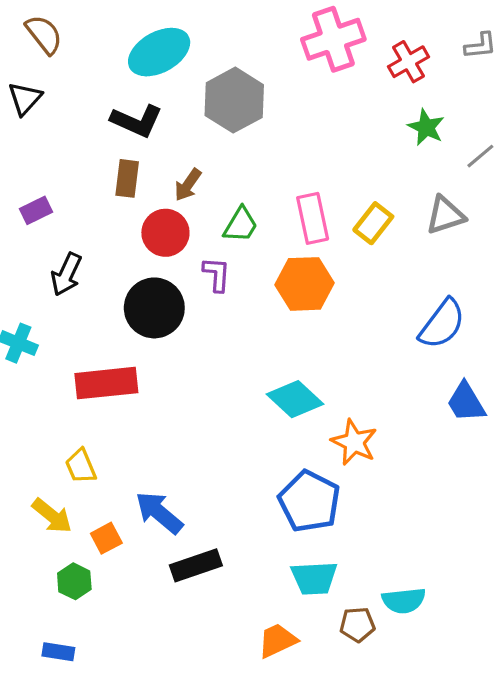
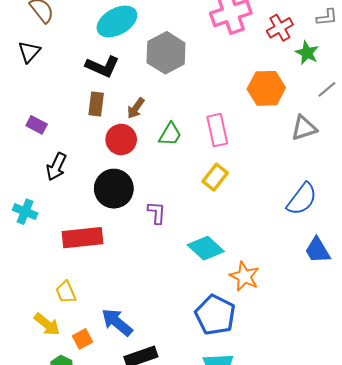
green star: (426, 127) -> (307, 53), moved
purple rectangle: (36, 210) -> (37, 125), turned 54
yellow rectangle: (373, 223) -> (215, 177), moved
purple L-shape: (217, 274) -> (157, 213), moved
orange hexagon: (305, 284) -> (266, 88), moved

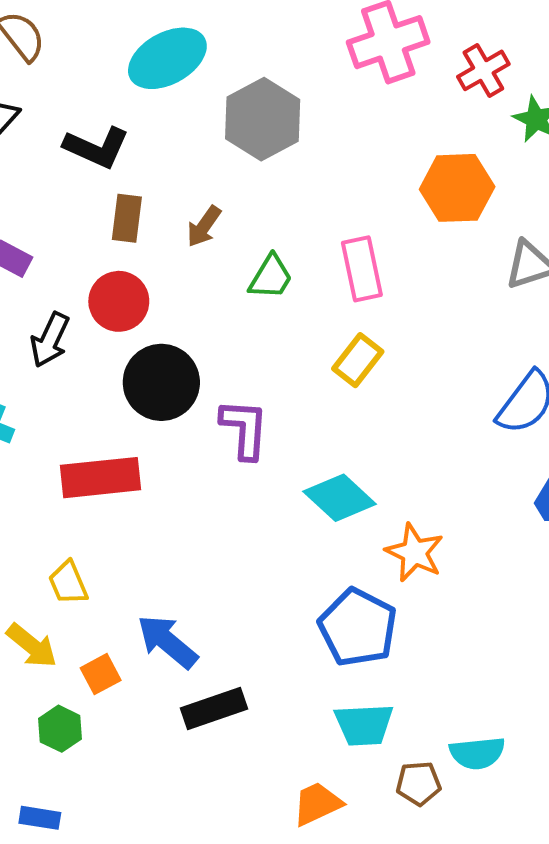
black L-shape: (102, 66) -> (97, 147), moved
red circle: (121, 140) -> (119, 301), moved
purple L-shape: (157, 213) -> (244, 429), size x1.4

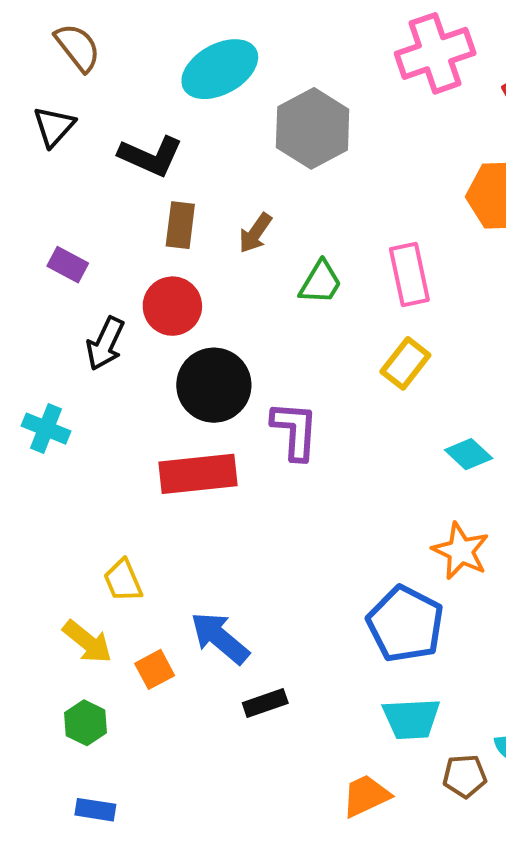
red rectangle: (101, 478) -> (198, 474), moved
cyan diamond: (340, 498) -> (469, 454), moved, size x0.7
black rectangle: (214, 708) -> (265, 703), size x0.7
green hexagon: (60, 729) -> (85, 723), moved

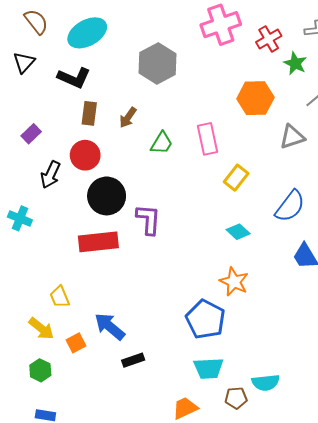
cyan ellipse: (220, 69) -> (87, 33), moved
purple rectangle: (68, 265) -> (31, 134), turned -72
yellow rectangle: (405, 363) -> (236, 178), moved

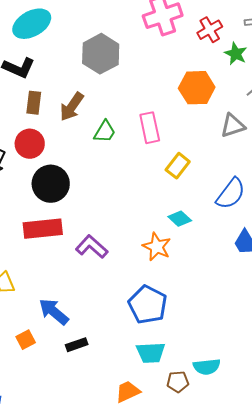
brown arrow: (128, 117) -> (72, 107), size x1.4
purple L-shape: (148, 219) -> (92, 247), moved, turned -52
orange star: (234, 282) -> (157, 247), moved
orange square: (76, 343) -> (26, 340), moved

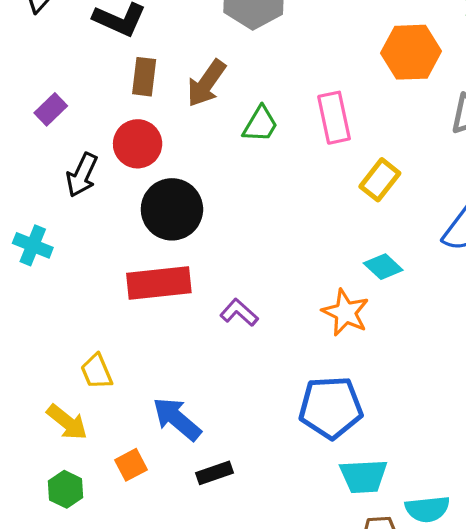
purple L-shape: (92, 247) -> (239, 312), size x0.7
blue pentagon: (148, 305) -> (331, 407), turned -30
cyan trapezoid: (151, 353) -> (364, 476), moved

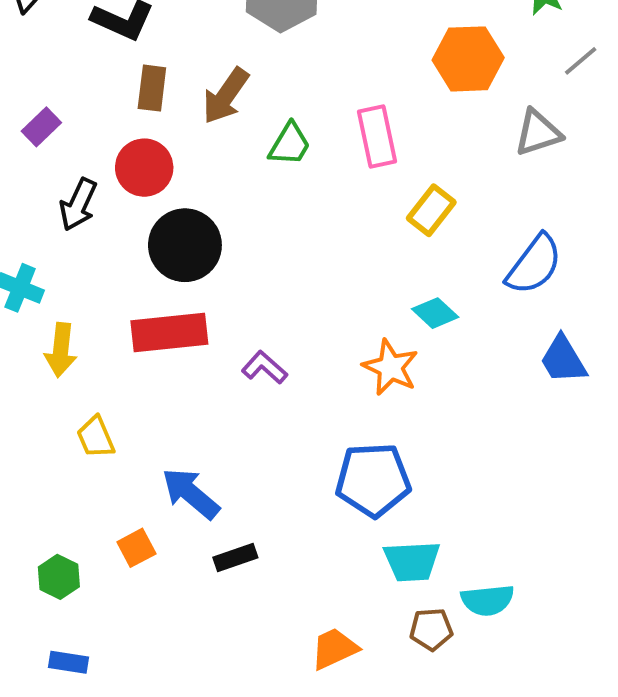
yellow arrow: (67, 422) -> (61, 350), moved, turned 57

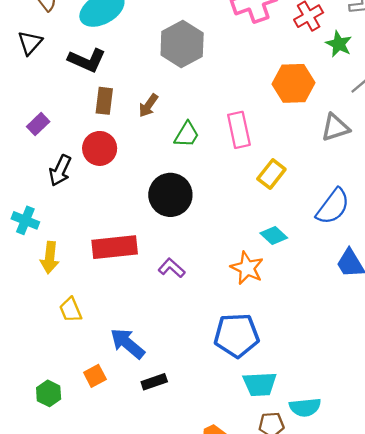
brown arrow: (226, 96) -> (148, 105), size x0.7
black circle: (185, 245) -> (170, 195), moved

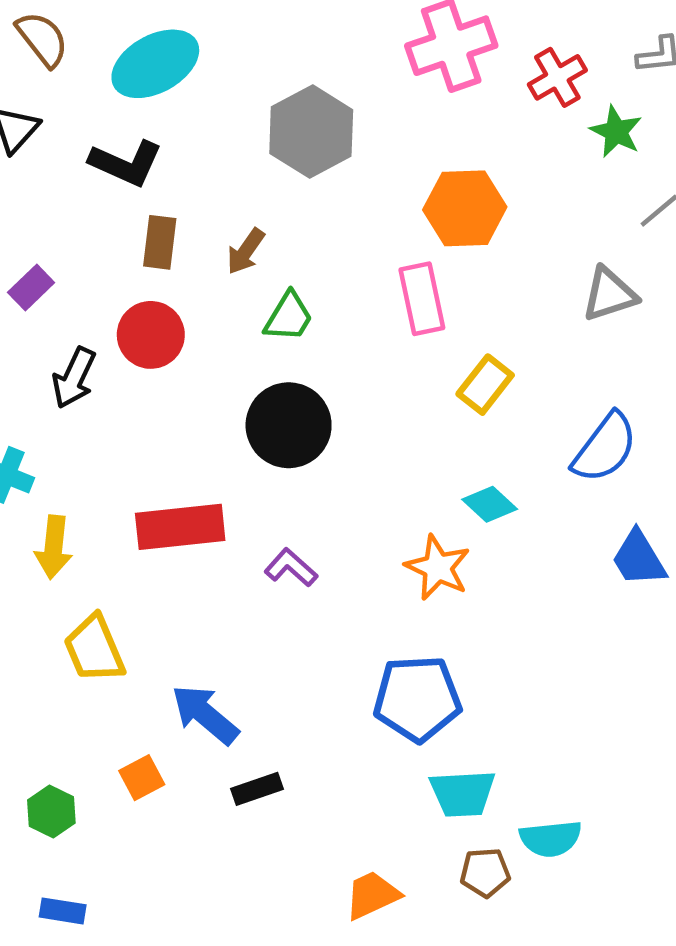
orange hexagon: (293, 83) -> (465, 208), moved
green trapezoid: (187, 135) -> (289, 317), moved
yellow trapezoid: (71, 310) -> (94, 649), size x1.4

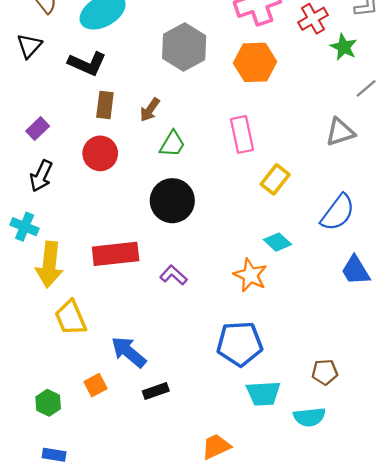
orange hexagon: (465, 208) -> (255, 62), moved
black arrow: (74, 378) -> (41, 176), moved
yellow arrow: (54, 547) -> (49, 265), size x1.4
brown pentagon: (485, 873) -> (325, 372), moved

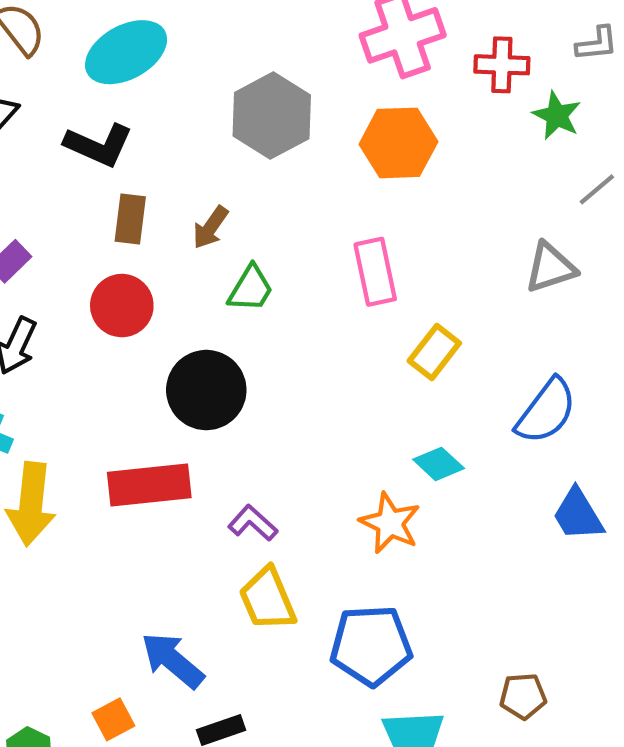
red cross: (313, 19) -> (502, 65), turned 32
black circle: (172, 201) -> (206, 390), moved
yellow trapezoid: (71, 318) -> (268, 599), moved

